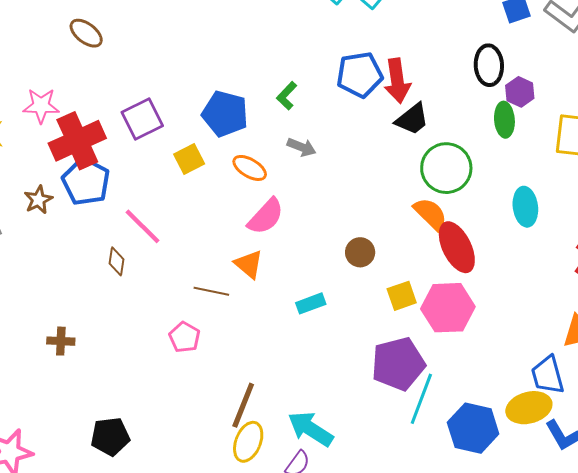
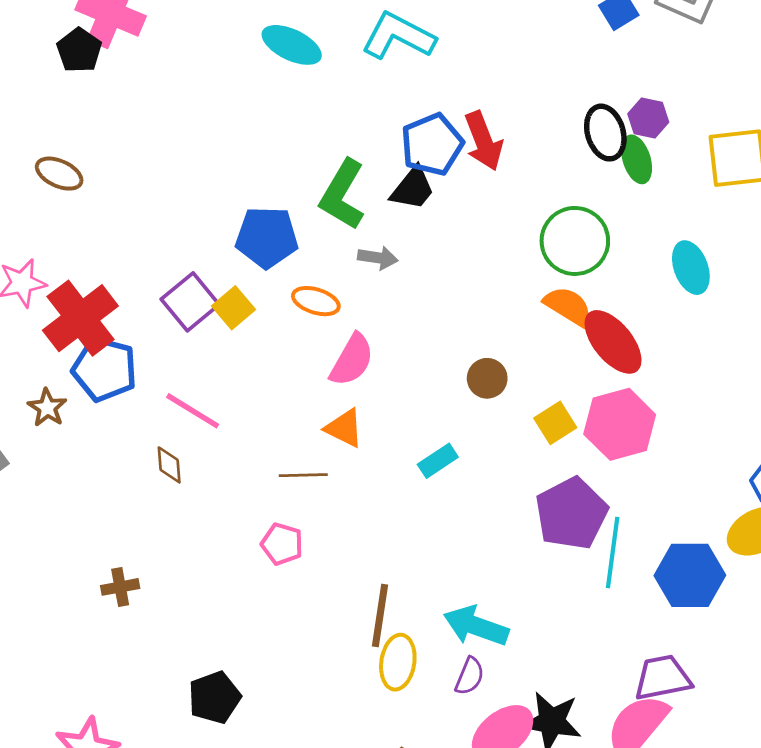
black ellipse: (489, 65) -> (605, 133), moved
green L-shape: (287, 96) -> (342, 195), size x1.8
purple square: (142, 119) -> (190, 302), moved
black trapezoid: (412, 119) -> (413, 188), moved

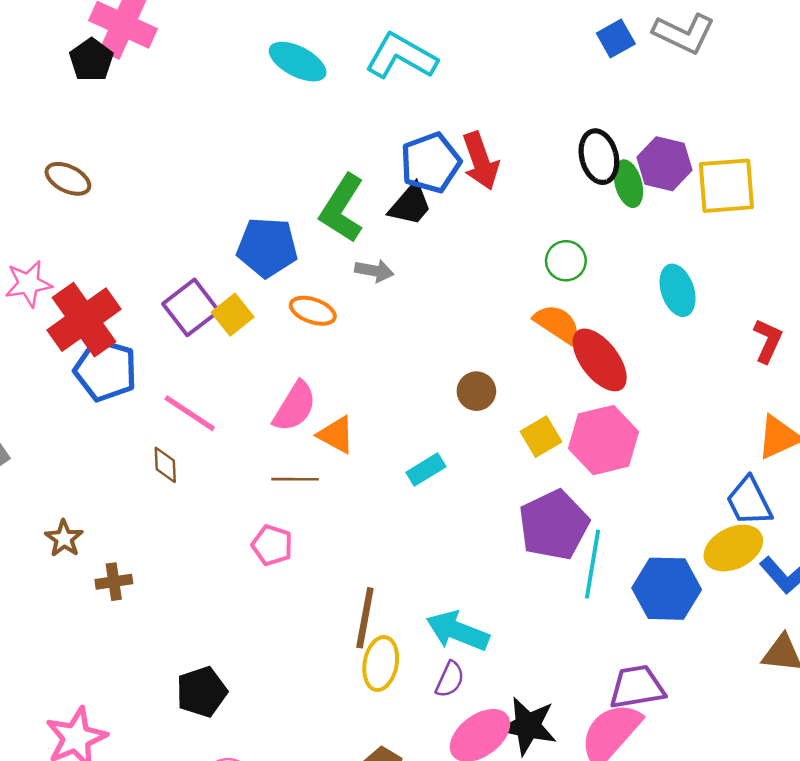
purple hexagon: (648, 118) -> (664, 164), moved, size x1.4
green circle: (575, 241) -> (566, 261), size x0.6
pink semicircle: (352, 360) -> (295, 407), moved
brown star: (47, 408) -> (64, 538), moved

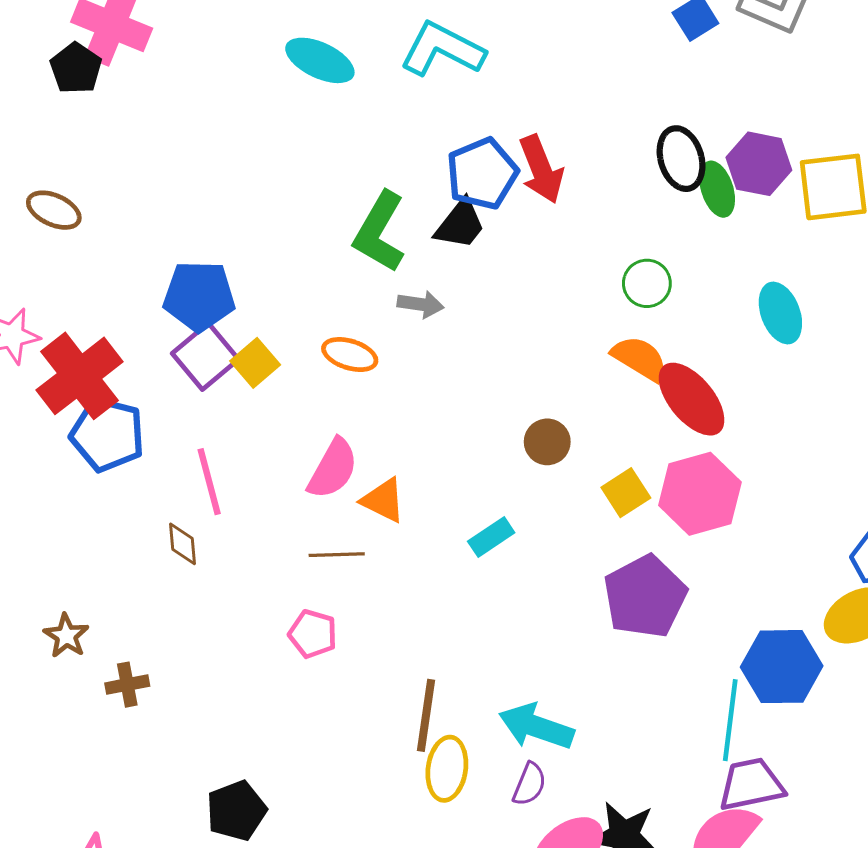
blue pentagon: (267, 247) -> (199, 296), moved
pink line: (190, 413) -> (209, 482), turned 44
cyan line: (593, 564) -> (730, 720), moved

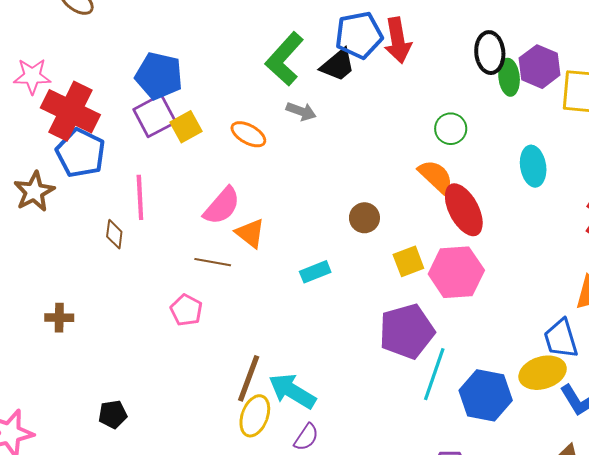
red cross: (79, 376) -> (70, 111), turned -38
brown star: (66, 636) -> (34, 192), moved, size x1.4
cyan line: (730, 720) -> (434, 374), moved
cyan arrow: (536, 727) -> (292, 391), moved
black pentagon: (236, 811) -> (113, 414), size x0.7

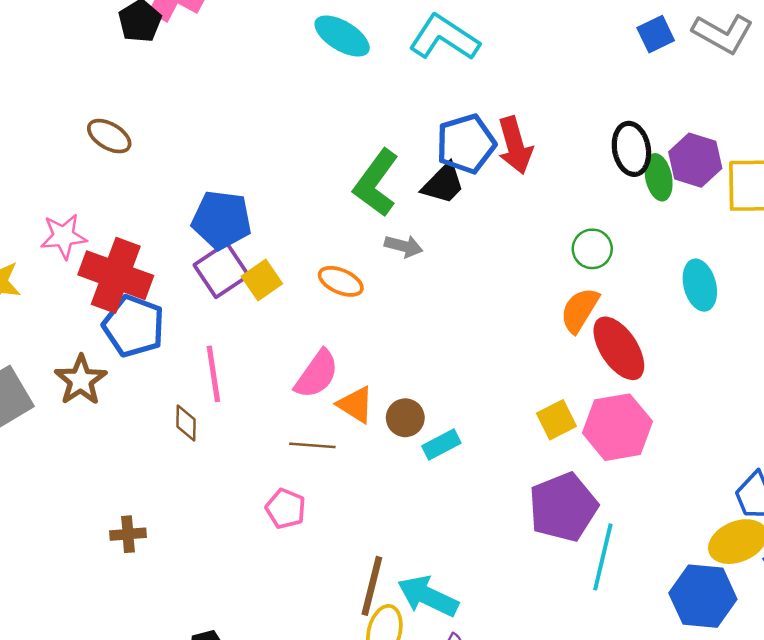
orange semicircle: (436, 176) -> (580, 310), turned -96
brown circle: (364, 218) -> (405, 418), moved
blue hexagon: (486, 395) -> (703, 596), moved

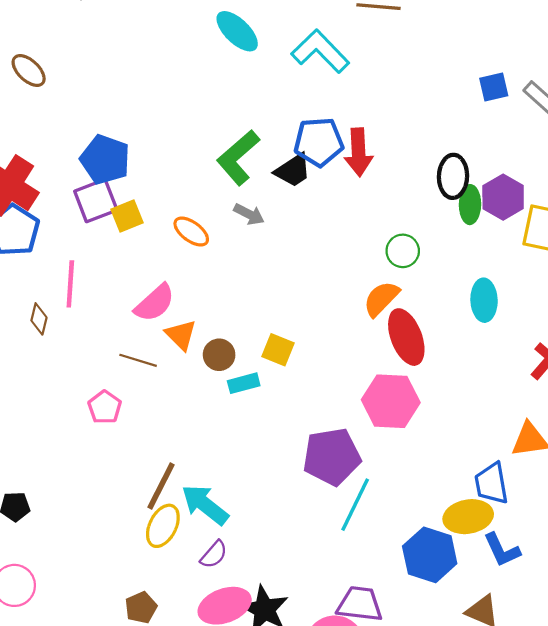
yellow square: (556, 420) -> (278, 350), moved, turned 36

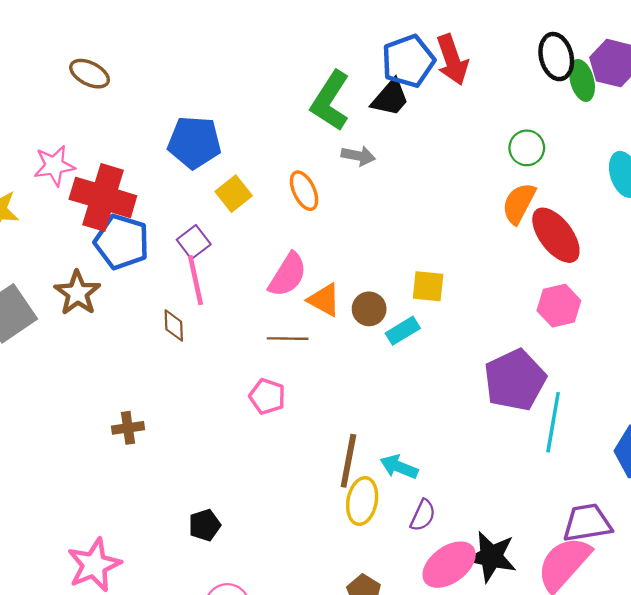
purple square: (96, 201) -> (194, 242), moved, size x0.7
orange ellipse: (191, 232) -> (304, 191), turned 45
pink hexagon: (391, 401) -> (559, 306), size x0.7
cyan arrow: (205, 505) -> (399, 467), size x0.7

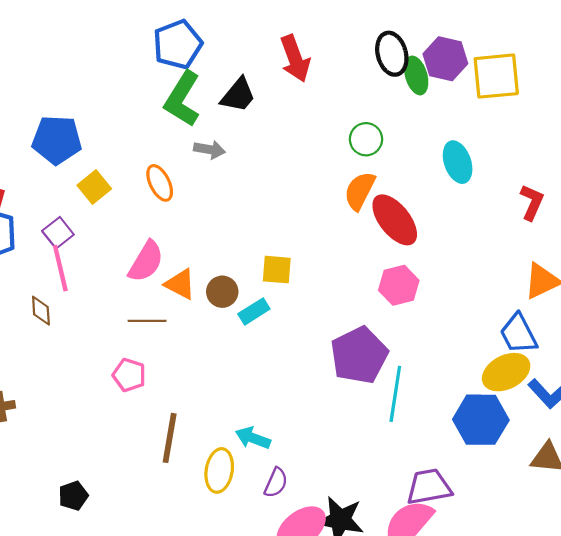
blue pentagon: (408, 61) -> (178, 44), moved
brown line: (348, 461) -> (170, 438), moved

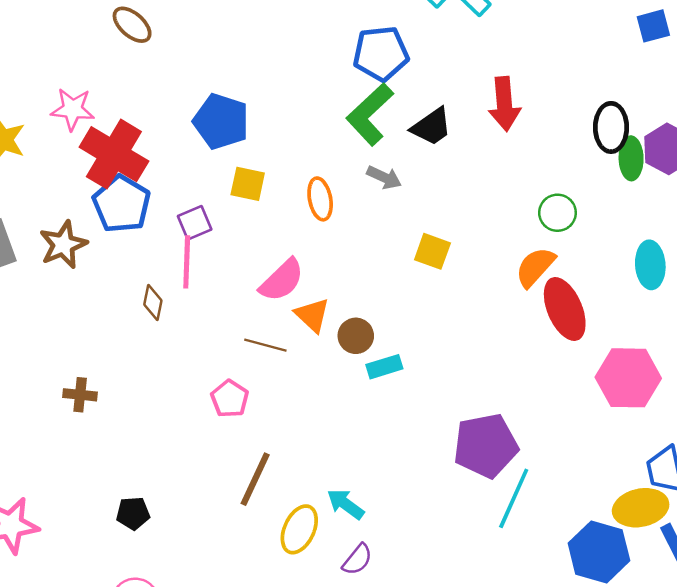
yellow square: (94, 187) -> (248, 184), turned 36
yellow square: (277, 270) -> (432, 251), moved
pink hexagon: (399, 285) -> (628, 378), moved, size x1.4

